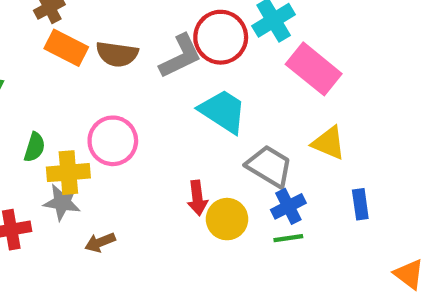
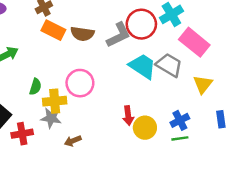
yellow triangle: (329, 143) -> (203, 84), turned 45
gray trapezoid: (269, 166) -> (169, 65), moved

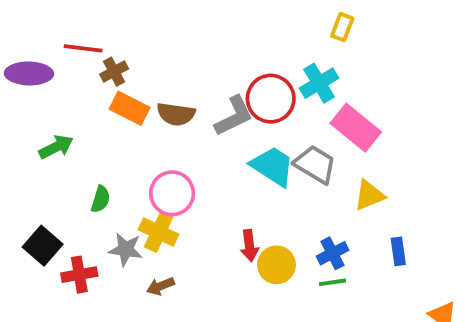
yellow triangle: (203, 84) -> (369, 195), turned 30
yellow cross: (55, 101) -> (159, 232), moved, turned 30

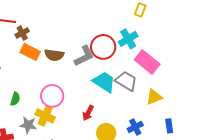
red arrow: (249, 246) -> (88, 113), moved, turned 35

